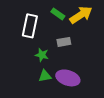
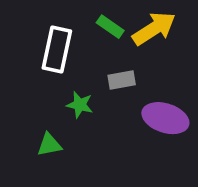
green triangle: (45, 76) -> (49, 145), moved
purple ellipse: (68, 78) -> (165, 118), moved

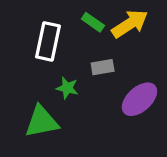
purple ellipse: (165, 118) -> (139, 99), turned -60
green triangle: (49, 145) -> (42, 122), size x1.6

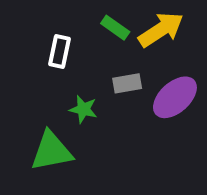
white rectangle: (48, 41) -> (59, 52), size x0.7
purple ellipse: (139, 99) -> (175, 97), moved

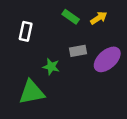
yellow arrow: (161, 30) -> (99, 18), size x0.6
white rectangle: (59, 52) -> (26, 31), moved

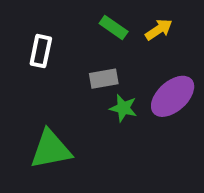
gray rectangle: (78, 51) -> (104, 79), moved
green star: (51, 67) -> (123, 108), moved

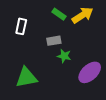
yellow arrow: (159, 29) -> (82, 15), size x1.5
purple ellipse: (173, 96) -> (90, 72), moved

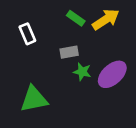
white rectangle: (21, 26) -> (27, 34), turned -35
purple ellipse: (90, 72) -> (112, 74), moved

